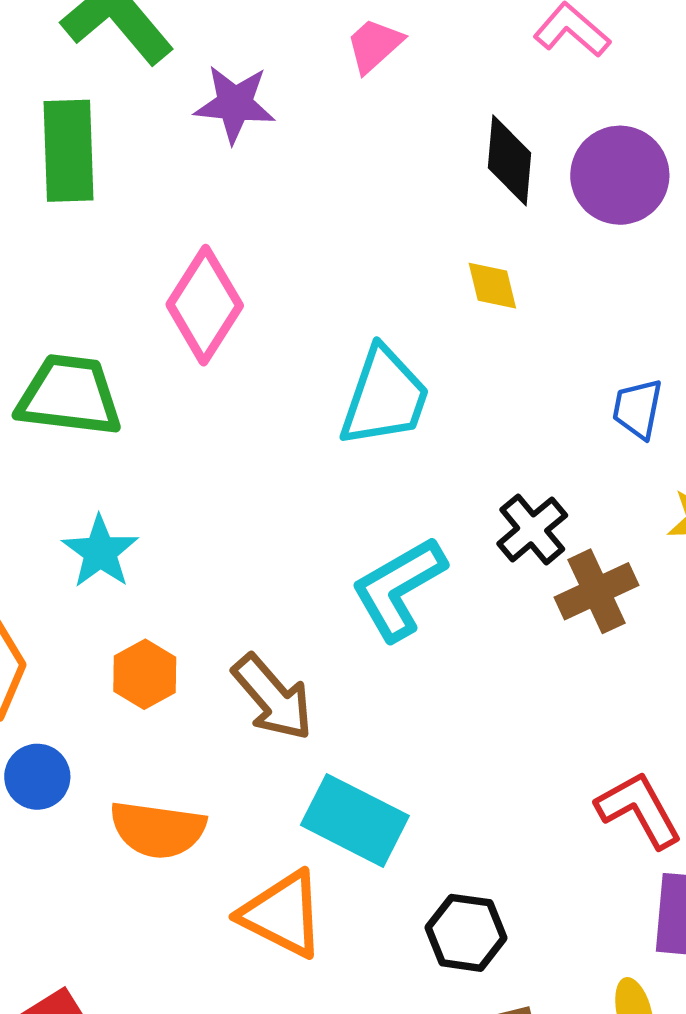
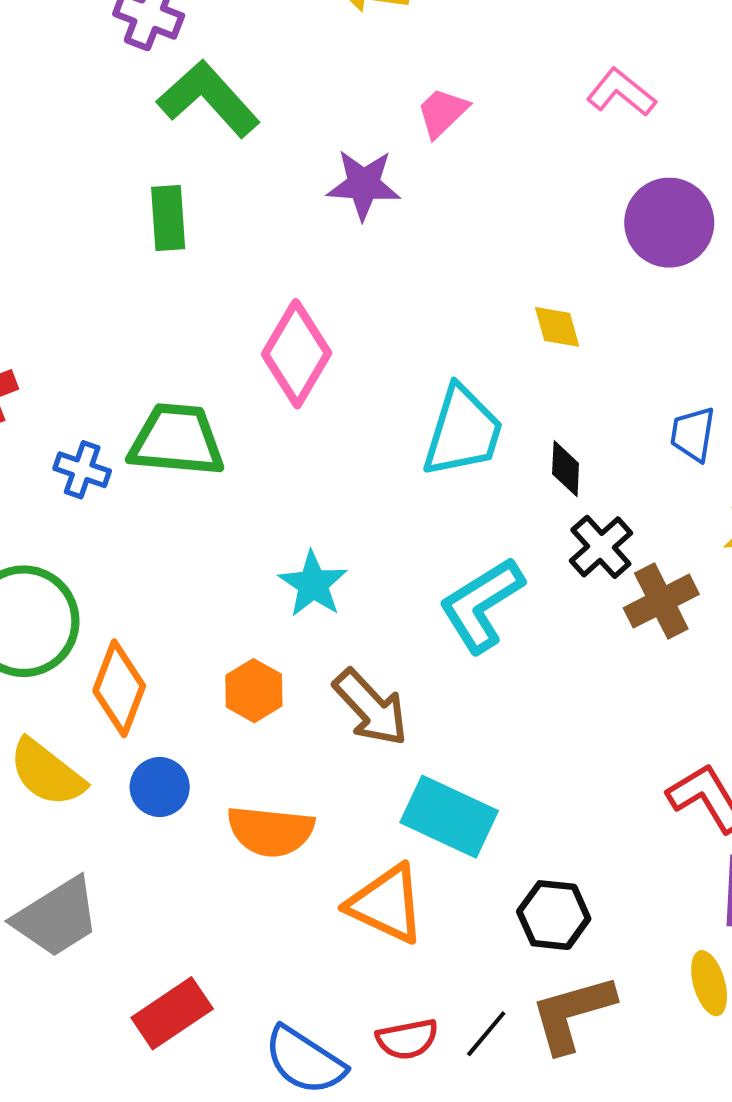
purple star: (235, 104) -> (364, 185), moved
green rectangle: (69, 151) -> (168, 218), size x0.7
black diamond: (509, 160) -> (566, 469), moved, size x0.7
cyan star: (100, 552) -> (313, 584), moved

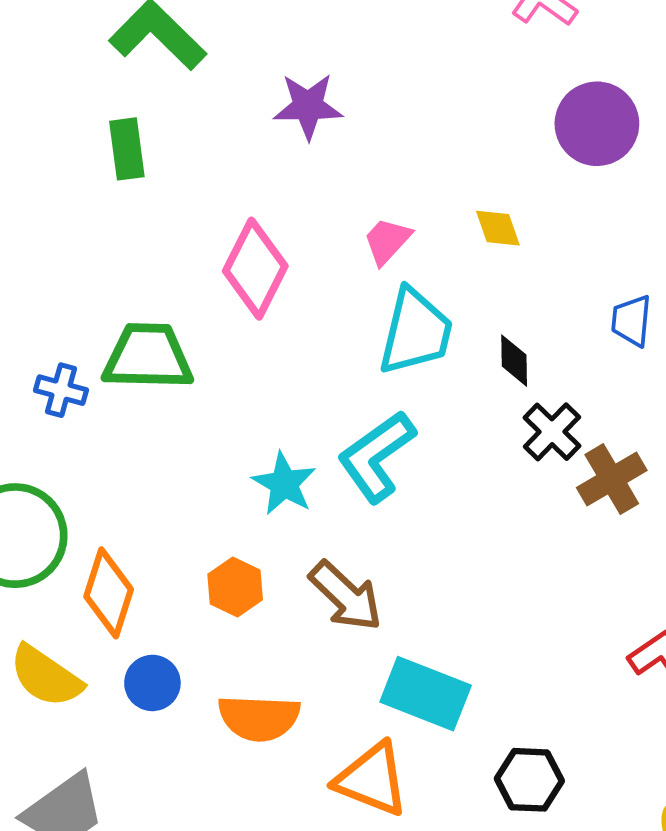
pink trapezoid: (442, 112) -> (387, 241), moved
cyan L-shape: (481, 605) -> (376, 456), moved

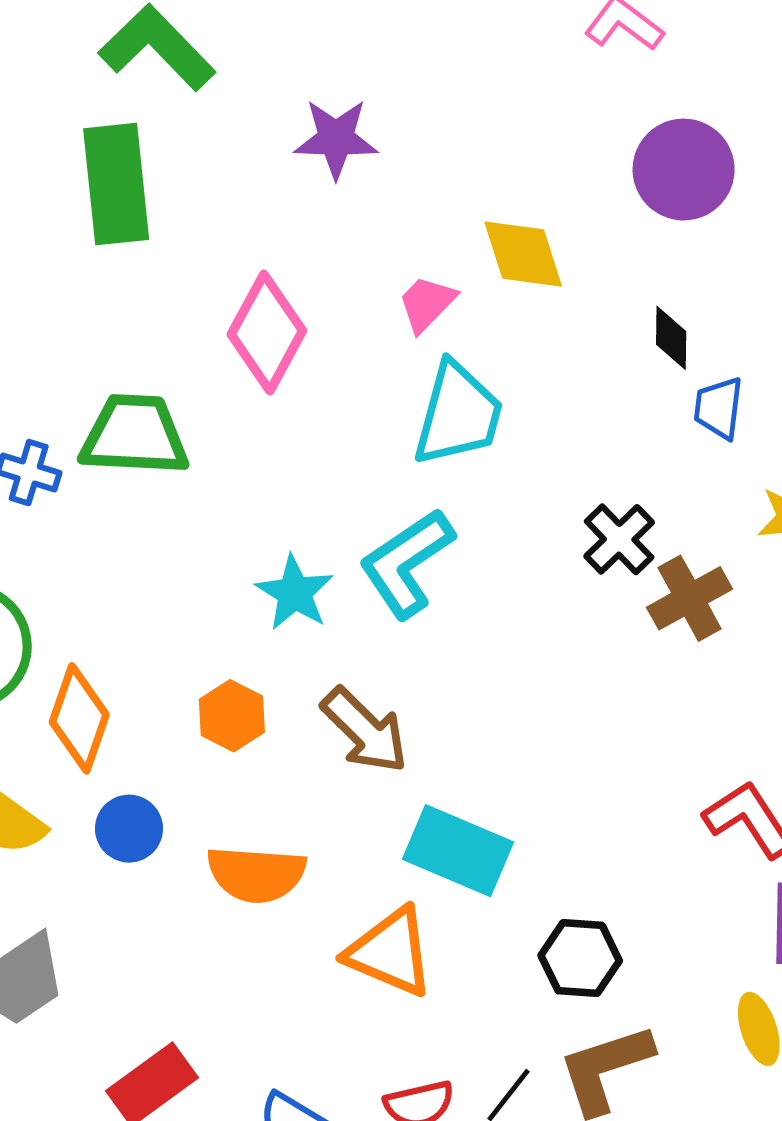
green rectangle: (127, 149) -> (116, 184), size x1.6
yellow diamond: (498, 228) -> (523, 254), moved, size x1.5
black diamond: (514, 361) -> (671, 338), moved

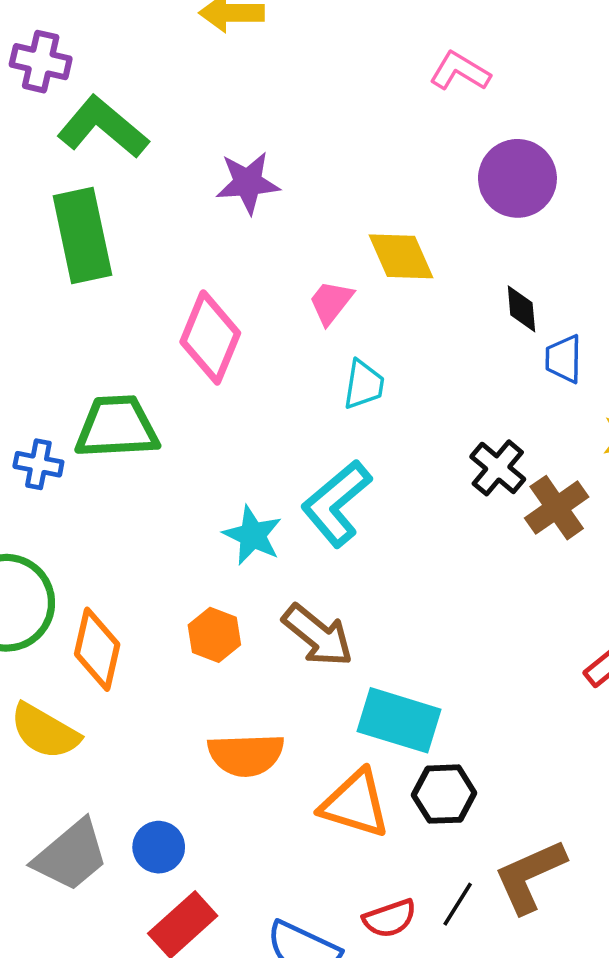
cyan trapezoid: (458, 414) -> (364, 385), size x0.6
blue circle: (129, 829) -> (159, 847), moved
black hexagon: (580, 958) -> (444, 794), moved

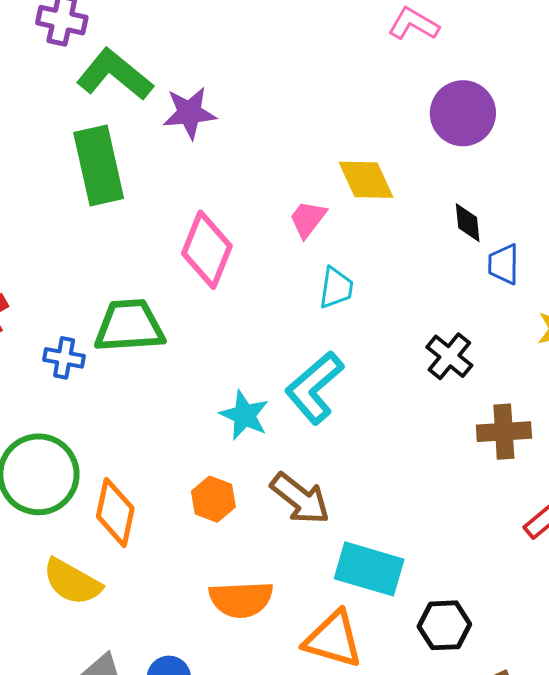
purple star: (248, 183) -> (189, 113), moved
brown cross: (557, 508) -> (504, 432), moved, turned 32
black hexagon: (444, 794) -> (444, 625), moved

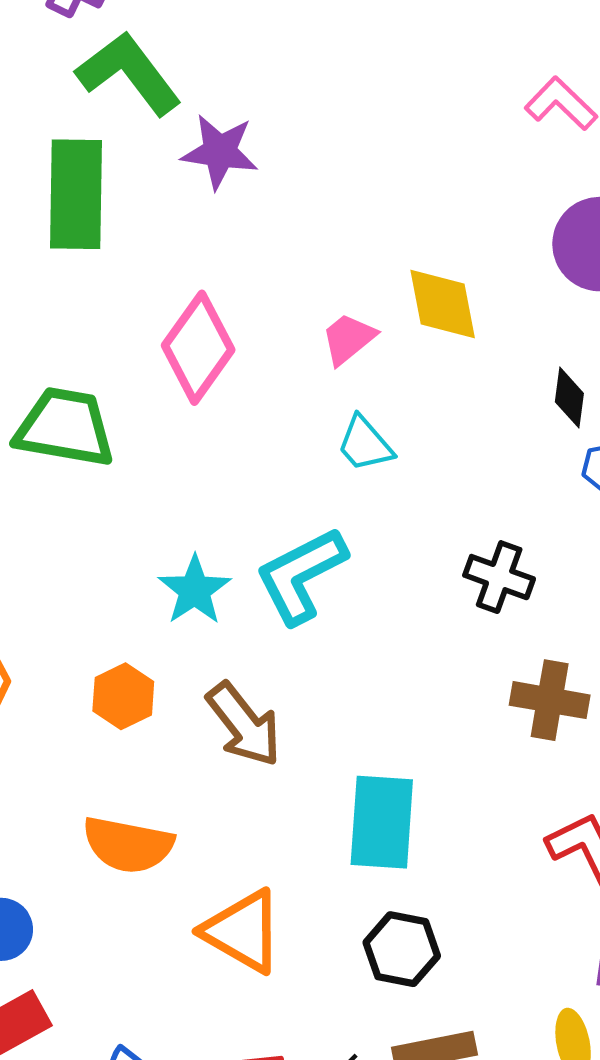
cyan trapezoid: (336, 288) -> (365, 444), turned 117
black cross: (449, 356) -> (499, 577), turned -33
cyan rectangle: (369, 569) -> (382, 822), moved, turned 64

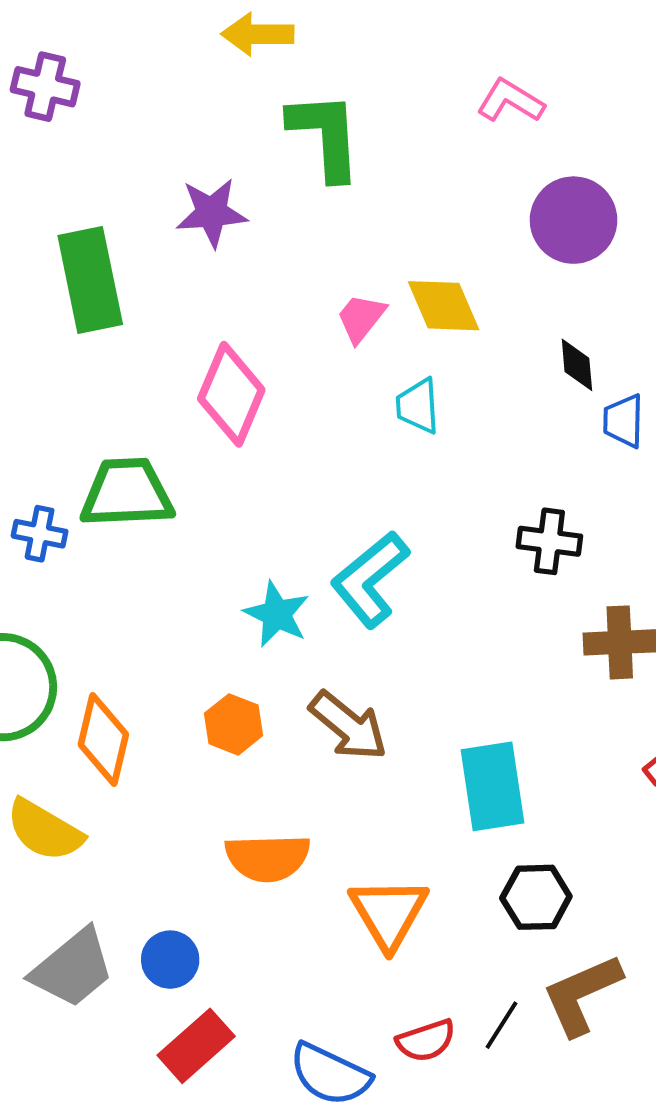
green L-shape: (129, 73) -> (325, 136), moved, turned 46
pink trapezoid: (348, 339) -> (361, 318), moved
cyan trapezoid: (365, 444) -> (418, 406), moved, turned 50
orange triangle: (243, 931) -> (389, 913), turned 42

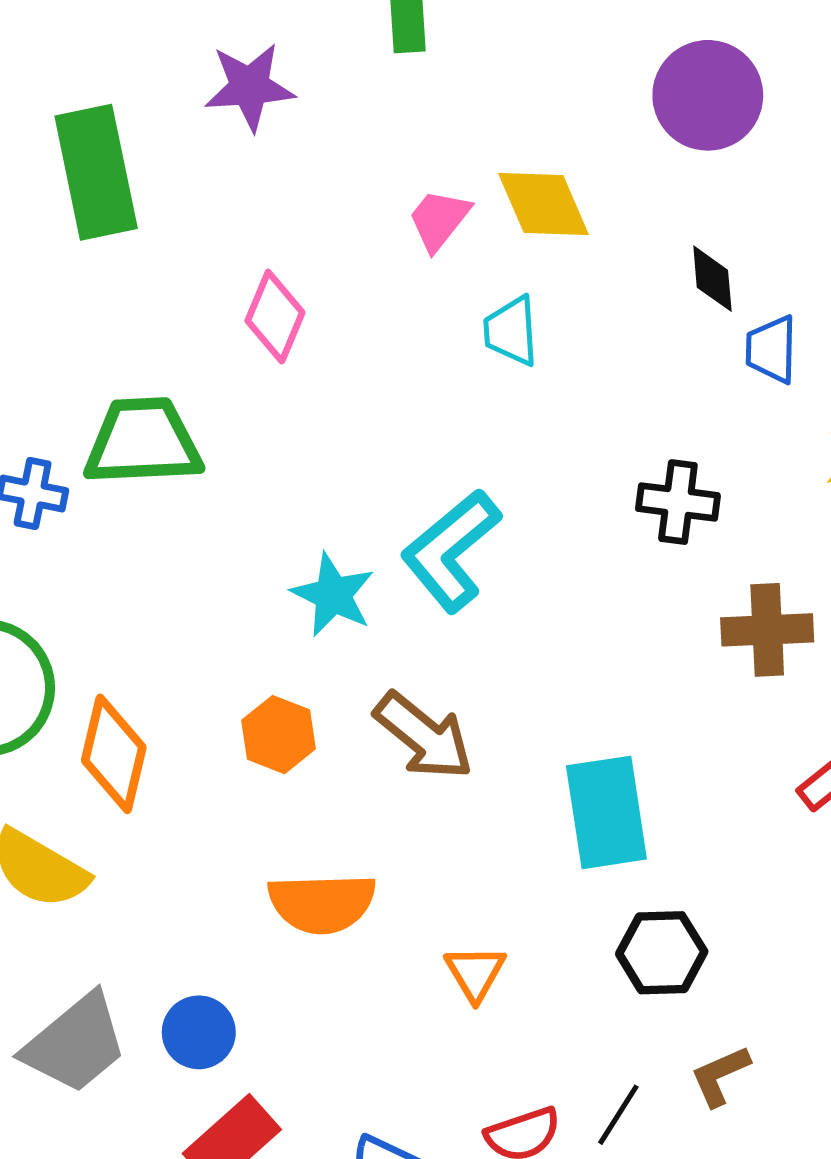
pink diamond: (231, 394) -> (275, 317), size x0.7
orange triangle: (389, 913) -> (475, 973), size x0.6
brown L-shape: (582, 995) -> (720, 1076), size x0.6

